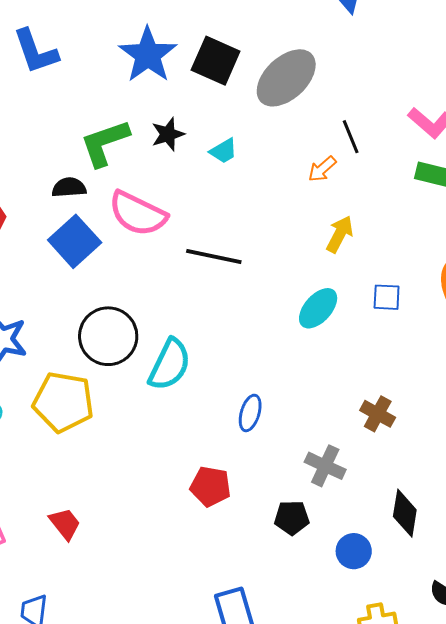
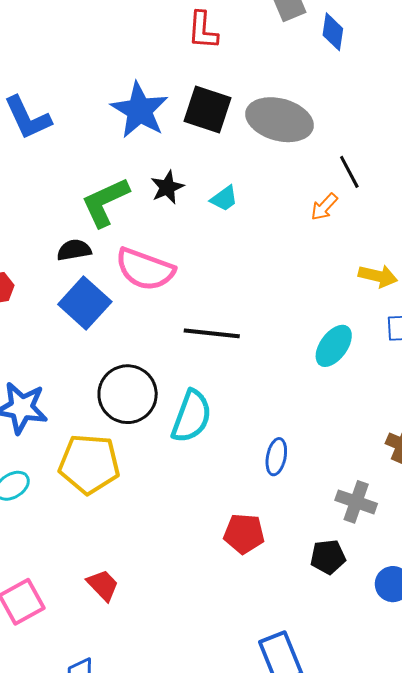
gray ellipse: (286, 78) -> (279, 120), turned 64
yellow arrow: (340, 234) -> (378, 276), moved, turned 81
black line: (214, 256) -> (212, 333), moved

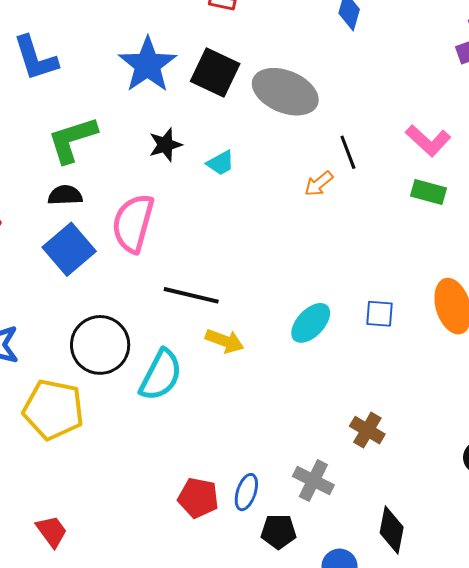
green L-shape: (105, 202) -> (72, 140), moved
pink semicircle: (145, 269) -> (133, 223), turned 78
yellow arrow: (378, 276) -> (225, 341), moved
blue ellipse: (276, 457) -> (246, 492), moved

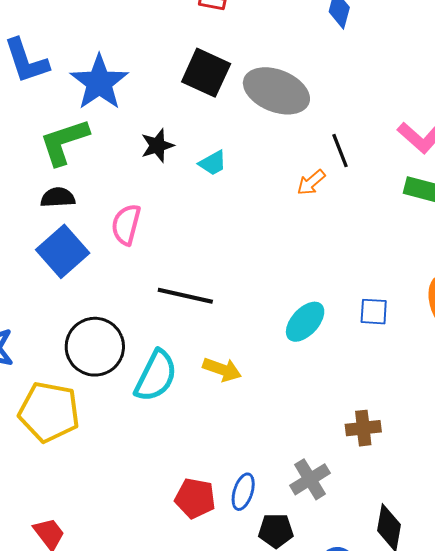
blue star: (148, 65) -> (99, 82), moved
pink semicircle: (133, 223) -> (126, 224), size x0.7
yellow arrow: (225, 341) -> (222, 369), moved
brown cross: (367, 430) -> (363, 428), turned -36
gray cross: (313, 481) -> (310, 479), turned 33

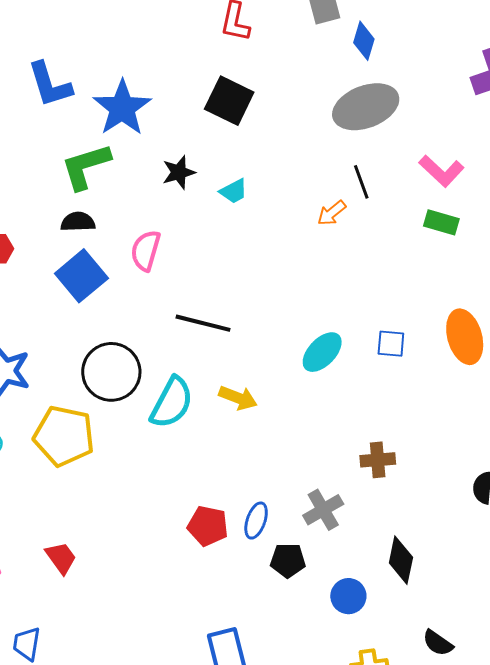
gray ellipse: (276, 91) -> (366, 107), moved, turned -44

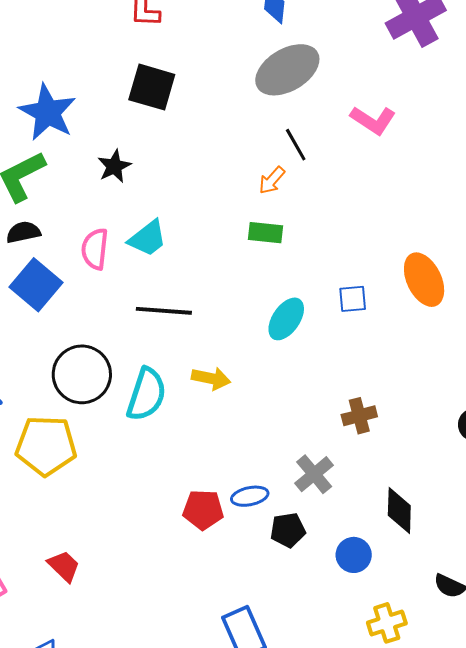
cyan trapezoid: (234, 191) -> (148, 238), moved, size x1.4
green rectangle: (441, 222) -> (265, 233), moved
blue ellipse: (256, 521) -> (250, 496), turned 69

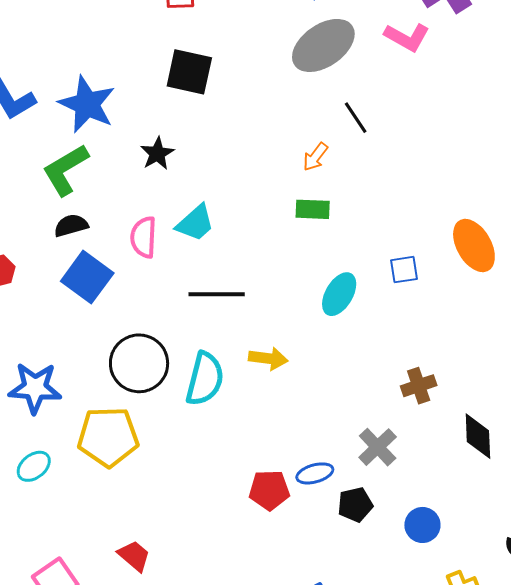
pink L-shape: (373, 120) -> (407, 37), moved
black line: (296, 145) -> (356, 118), moved
black diamond: (399, 511) -> (478, 436), moved

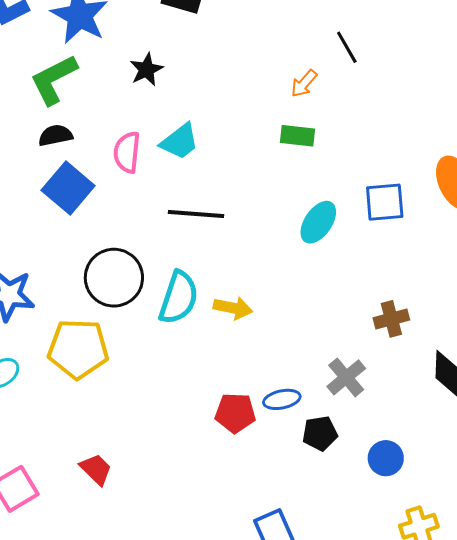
blue square: (404, 270) -> (385, 202), size x1.4
yellow arrow: (268, 358) -> (233, 308), moved

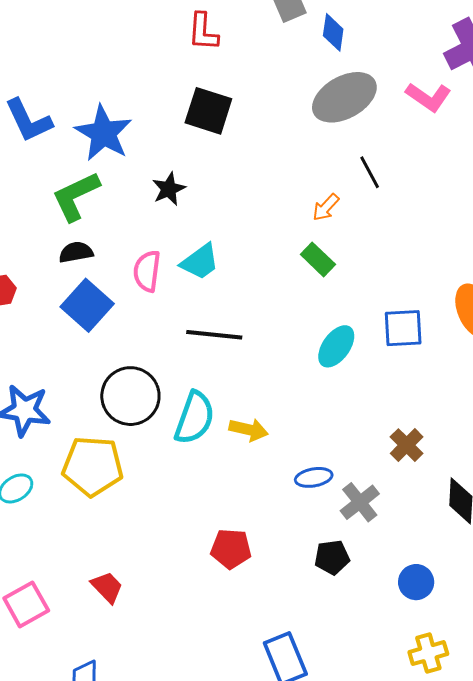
green rectangle: (298, 136) -> (318, 259), turned 36
brown cross: (391, 319) -> (407, 445), turned -32
blue ellipse: (282, 399) -> (314, 477), moved
red pentagon: (235, 413) -> (231, 549), moved
blue circle: (386, 458) -> (416, 582), moved

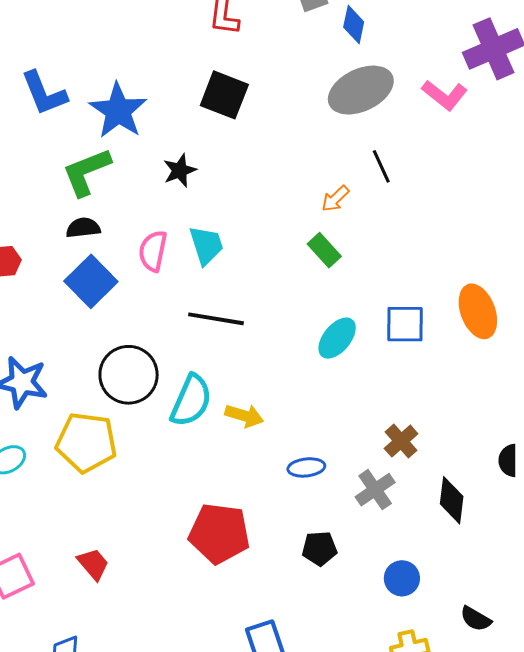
cyan trapezoid: (200, 262) -> (206, 245), turned -75
gray cross: (360, 502) -> (375, 490), moved
red pentagon: (231, 549) -> (219, 533), size x1.5

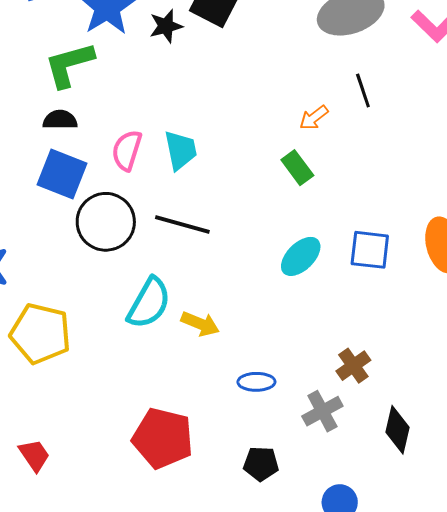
black star: (180, 170) -> (166, 26), moved
blue square: (91, 281) -> (62, 174), turned -30
black circle: (129, 375) -> (106, 222), moved

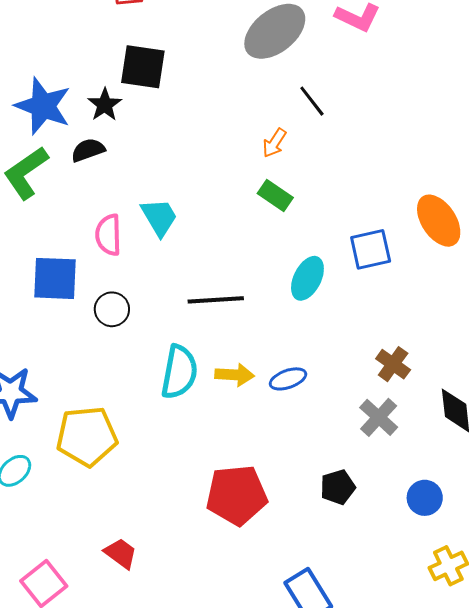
black semicircle: (60, 120) -> (88, 150), moved
black circle: (106, 222) -> (112, 309), size x0.6
black line: (182, 224) -> (216, 300), moved
blue ellipse: (256, 382) -> (288, 379), moved

